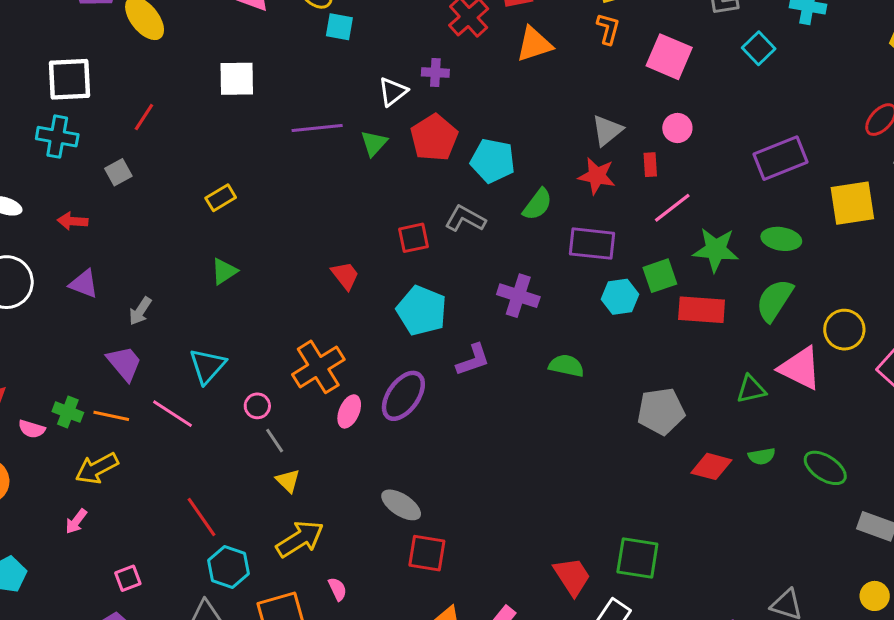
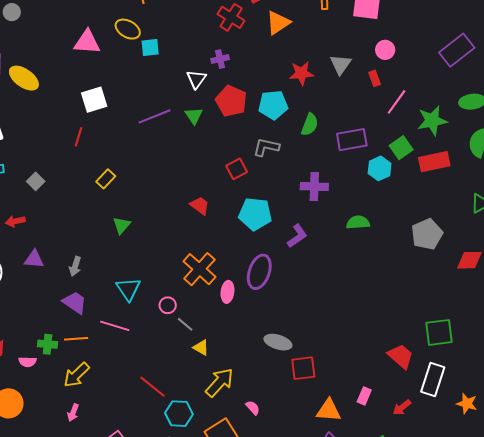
red line: (144, 117) -> (78, 137), moved
red star: (597, 176) -> (301, 73), moved

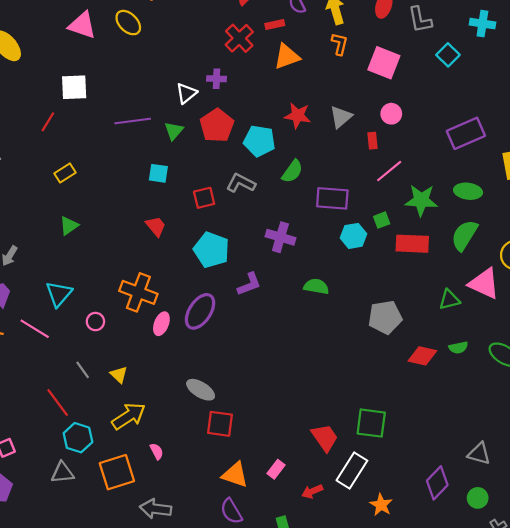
cyan square: (150, 47) -> (158, 173), moved
green square: (401, 148) -> (382, 220), size x0.7
orange cross: (199, 269) -> (138, 292), turned -36
gray line: (185, 324) -> (83, 370), moved

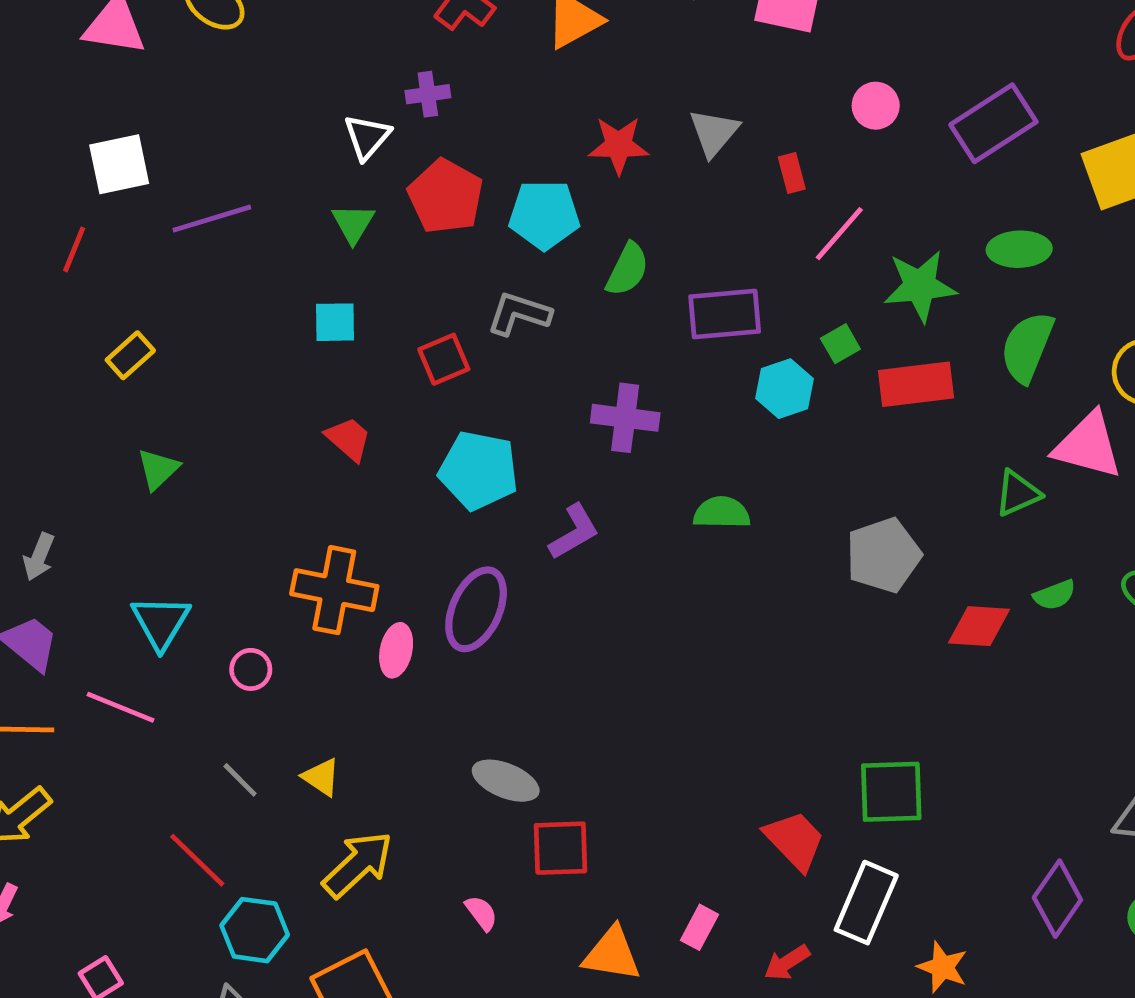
pink circle: (391, 114) -> (876, 106), moved
purple line: (133, 121) -> (212, 219), moved
pink semicircle: (157, 451) -> (481, 913), moved

